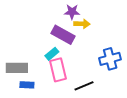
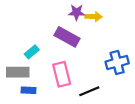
yellow arrow: (82, 24) -> (94, 17), moved
cyan rectangle: (52, 54) -> (32, 52), moved

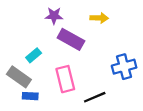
purple star: (77, 12) -> (54, 16), moved
gray rectangle: (18, 72) -> (19, 77), turned 35

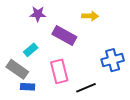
purple star: (54, 16) -> (38, 14), moved

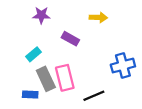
purple rectangle: (64, 35) -> (70, 39), size x0.7
gray rectangle: (17, 69) -> (46, 79), moved, turned 30

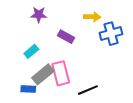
blue cross: (123, 65) -> (111, 34), moved
gray rectangle: (46, 79) -> (43, 74), turned 75

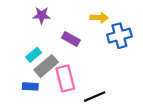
gray rectangle: (43, 74) -> (46, 66), moved
blue rectangle: (28, 89) -> (30, 86), moved

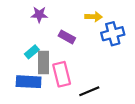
gray rectangle: (46, 66) -> (44, 62), turned -50
blue rectangle: (30, 86) -> (29, 82), size x1.6

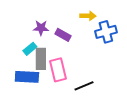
purple star: (39, 15) -> (41, 28), moved

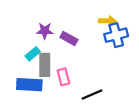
yellow arrow: (88, 16) -> (107, 21), moved
pink rectangle: (58, 70) -> (63, 77), size x0.7

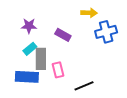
yellow arrow: (107, 21) -> (89, 13), moved
purple star: (45, 31) -> (29, 26), moved

